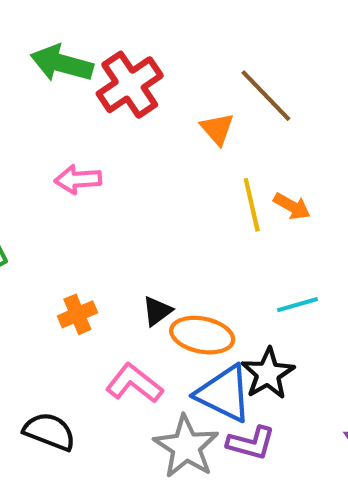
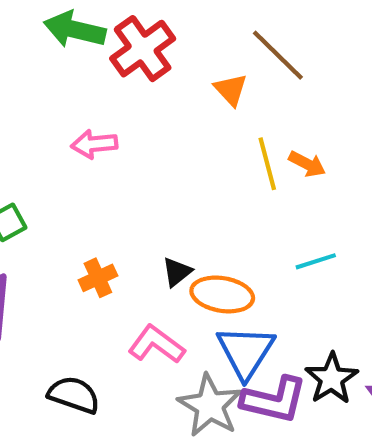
black star: (268, 374) -> (332, 378), moved
blue triangle: (224, 394) -> (246, 352), turned 38
purple L-shape: (251, 443) -> (274, 400), size x1.4

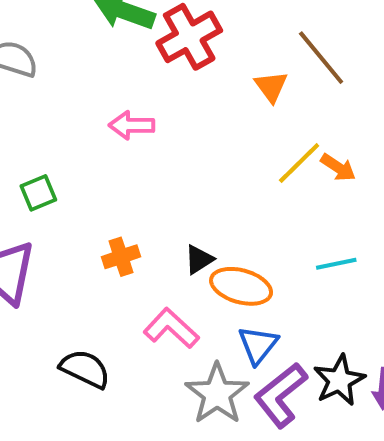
yellow line: (267, 164) -> (299, 163), turned 54
blue triangle: (246, 352) -> (258, 345), size x0.7
purple L-shape: (274, 400) -> (281, 395), turned 122

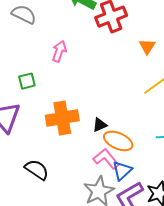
pink arrow: (132, 125) -> (59, 51), moved, turned 100
orange cross: (121, 257) -> (62, 118), size x1.8
pink L-shape: (171, 328) -> (106, 159), moved

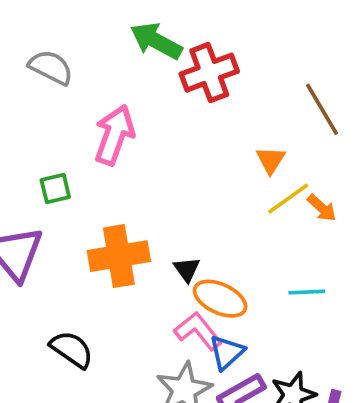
orange triangle: (147, 46) -> (271, 160), moved
pink arrow: (59, 51) -> (114, 135), size x1.5
black triangle: (100, 125) -> (187, 269), turned -42

